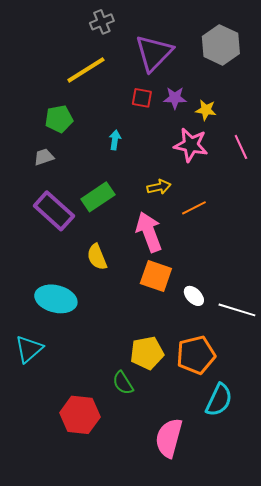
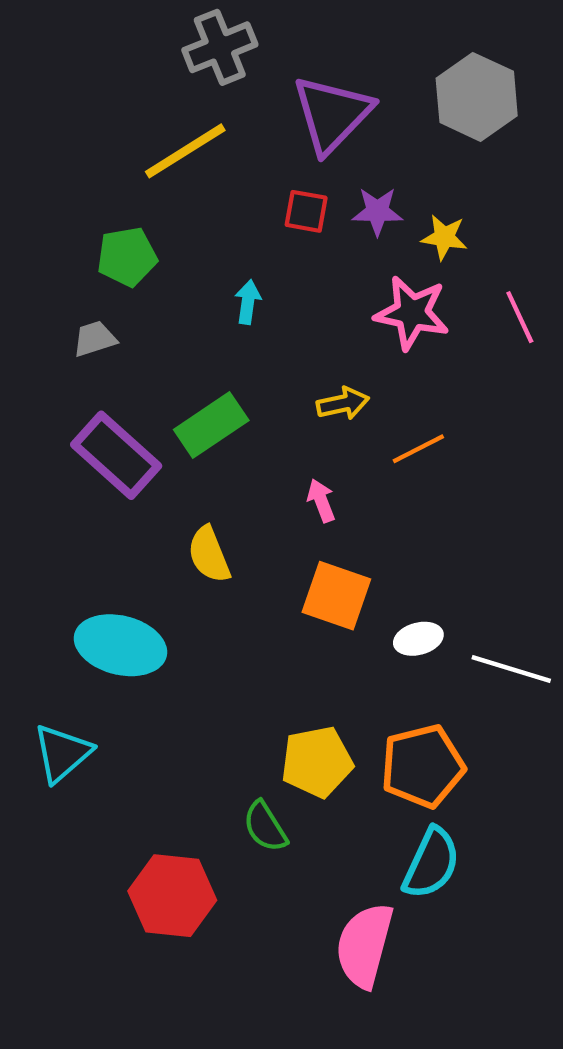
gray cross: (102, 22) -> (220, 47), size x1.4
pink arrow: (149, 232) -> (321, 501), size x0.5
white ellipse: (194, 296) -> (418, 639), turned -60
cyan semicircle: (219, 400) -> (431, 863), moved

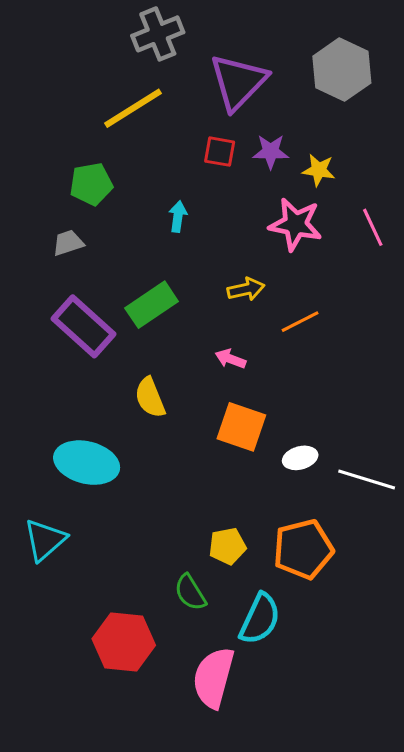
pink arrow: (321, 501) -> (230, 359), turned -48
yellow pentagon: (317, 762) -> (227, 546), size x0.7
cyan semicircle: (431, 863) -> (260, 619), moved
pink semicircle: (364, 945) -> (213, 678), moved

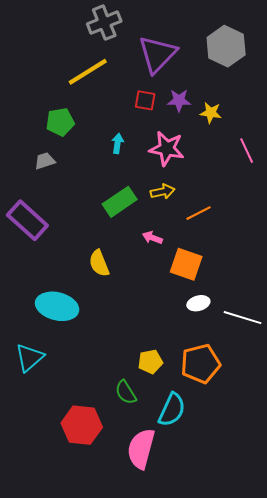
pink star: (295, 224) -> (167, 149), moved
green rectangle: (152, 305) -> (120, 202), moved
purple rectangle: (83, 326) -> (27, 220), moved
orange square: (241, 427) -> (186, 264), moved

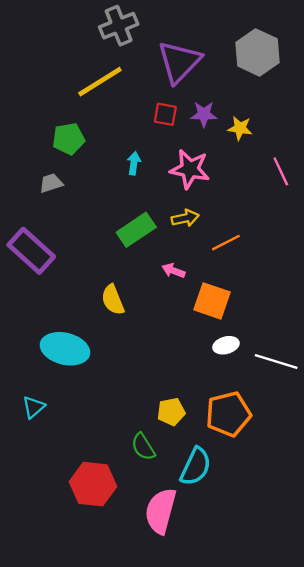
cyan triangle: (29, 358) -> (33, 407), size x0.7

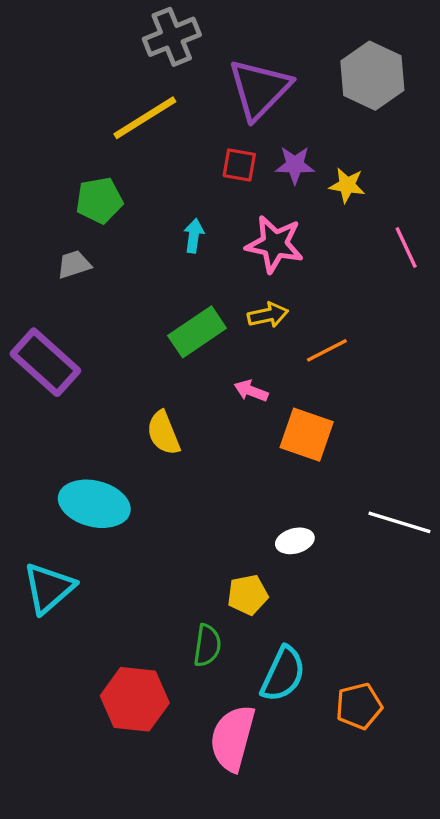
white ellipse: (226, 345) -> (295, 541), moved
cyan triangle: (33, 407) -> (49, 588), size x1.6
orange pentagon: (228, 414) -> (359, 706), moved, size x0.7
green semicircle: (143, 447) -> (207, 645), turned -140

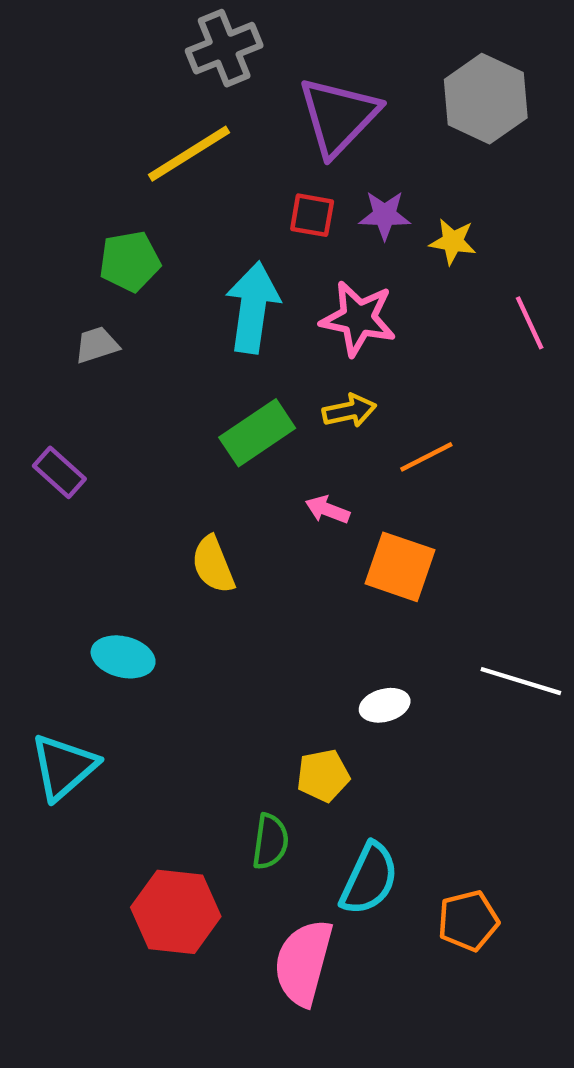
cyan arrow: (194, 236) -> (253, 307), size x2.0
purple rectangle: (45, 362) -> (59, 472), size x0.6
cyan ellipse: (94, 504) -> (123, 657), size x0.7

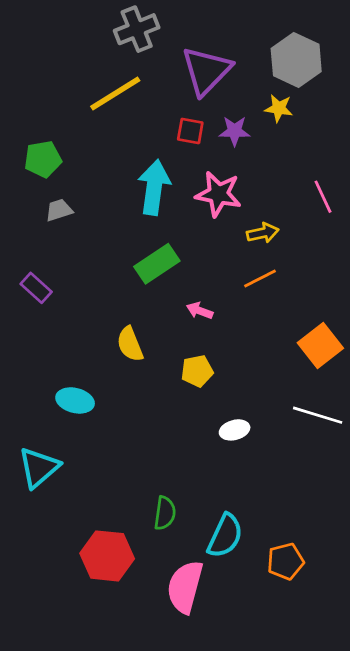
yellow star: (453, 242) -> (279, 108), moved
green pentagon: (130, 261) -> (43, 159), moved
yellow arrow: (349, 411) -> (263, 233), moved
orange square: (400, 567) -> (320, 346), moved, turned 33
yellow pentagon: (323, 776) -> (197, 371), moved

